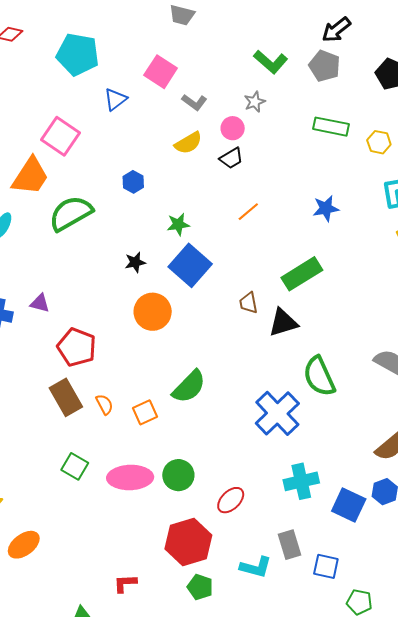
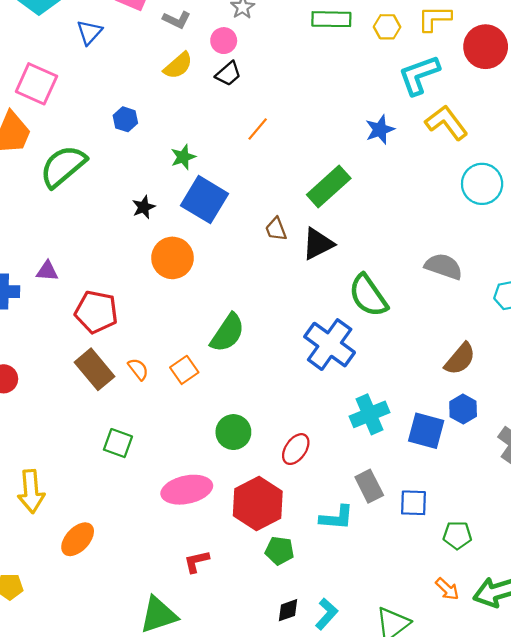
blue star: (326, 208) -> (380, 130), moved
pink ellipse: (130, 477) -> (187, 490), moved

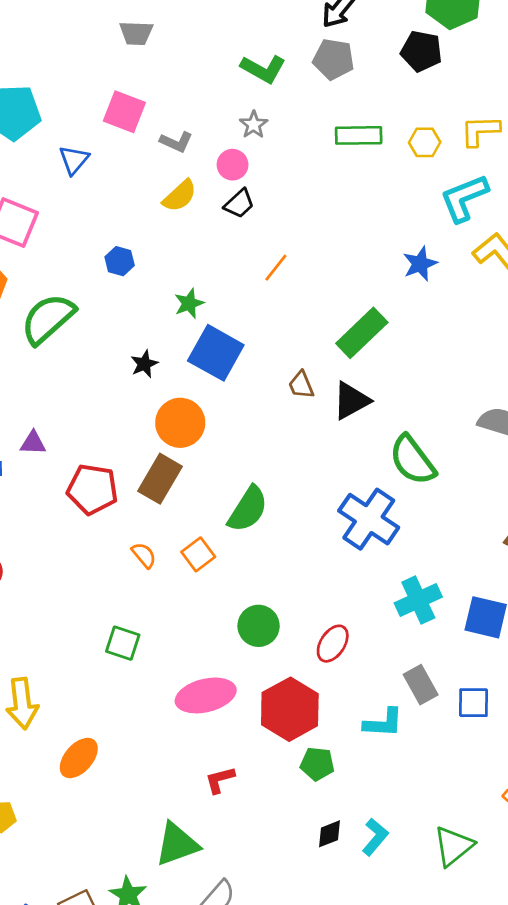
brown rectangle: (94, 369) -> (160, 479), moved, turned 72

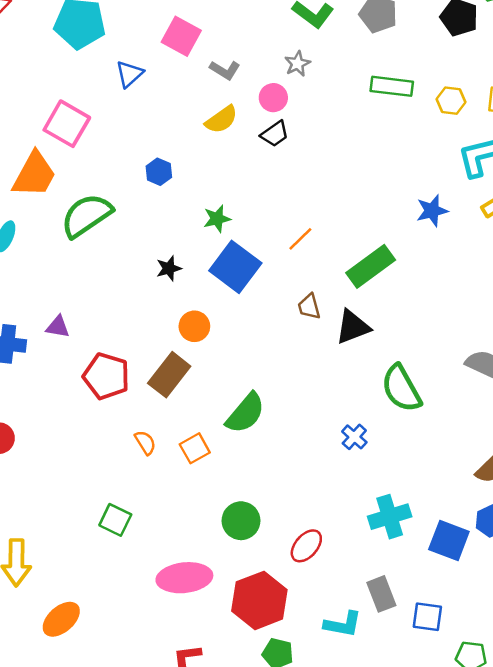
orange line: (276, 268) -> (300, 239), moved
orange circle: (180, 423) -> (194, 326), size x0.7
blue cross: (369, 519) -> (354, 437), size x0.5

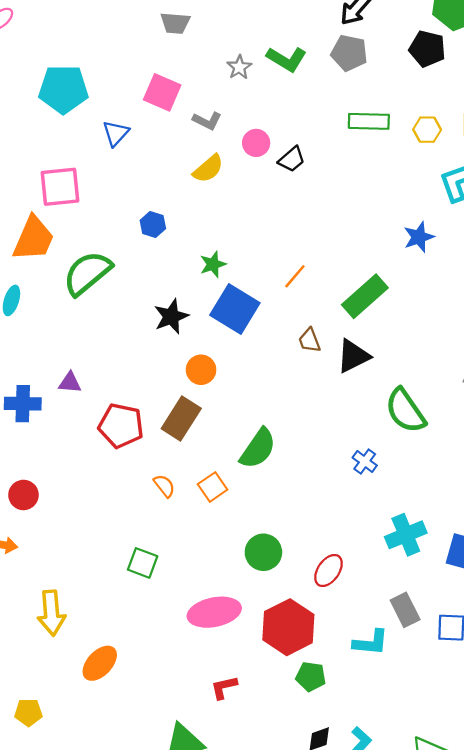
gray star: (297, 64) -> (239, 67), moved
pink square: (67, 124) -> (60, 187), turned -30
black trapezoid: (275, 134) -> (292, 159), moved
black star: (169, 268) -> (171, 316), size x1.4

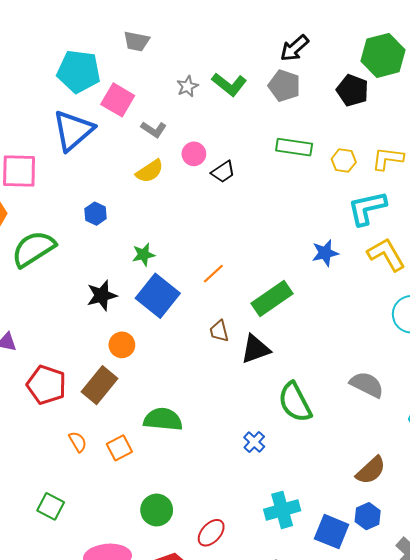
cyan pentagon: (63, 89) -> (79, 71), moved
blue triangle: (116, 133) -> (73, 131), size x1.8
green semicircle: (258, 449) -> (163, 419), turned -126

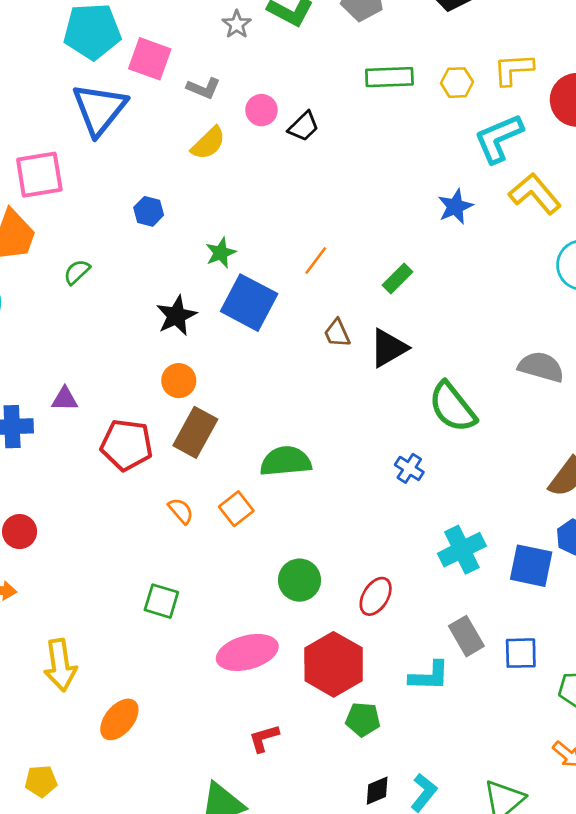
green semicircle: (33, 249) -> (77, 272), size x0.5
green rectangle: (272, 299) -> (398, 279), size x0.6
orange circle: (122, 345) -> (179, 381), moved

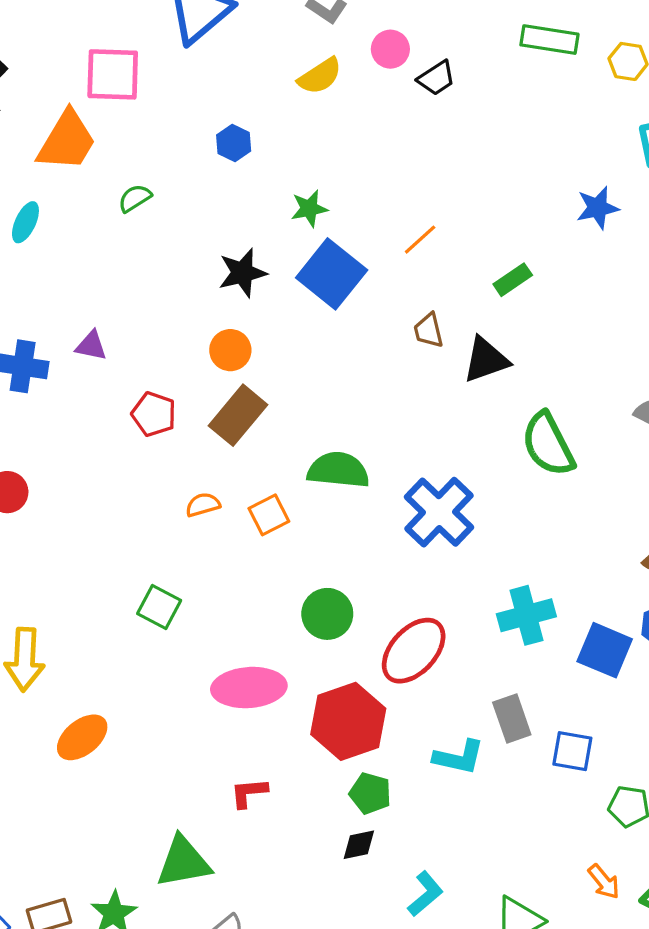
red pentagon: (127, 445) -> (154, 414), size x0.7
blue cross: (409, 468) -> (439, 512), moved, size x2.0
orange semicircle: (181, 511) -> (203, 505), turned -76
red ellipse: (376, 596) -> (414, 651), size x1.5
black diamond: (377, 791) -> (359, 845), moved

